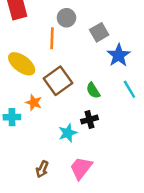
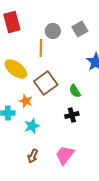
gray square: (99, 32) -> (80, 29), moved
cyan star: (68, 133) -> (32, 126), moved

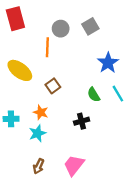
brown square: (46, 83) -> (53, 86), size x0.6
green semicircle: (75, 91) -> (94, 95), moved
orange star: (26, 101) -> (41, 112), moved

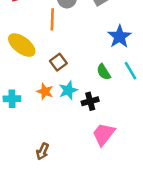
cyan star: (37, 133) -> (68, 90), moved
pink trapezoid: (74, 165) -> (104, 134), moved

